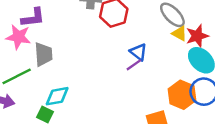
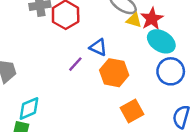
purple line: (134, 65) -> (75, 64), moved
orange hexagon: (182, 95) -> (114, 73), moved

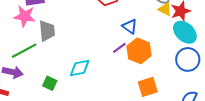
purple line: (75, 64) -> (119, 48), moved
cyan diamond: (29, 108) -> (80, 68), moved

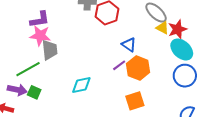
pink star: (25, 16) -> (40, 36), moved
green square: (50, 83) -> (34, 92), moved
orange square: (148, 87) -> (135, 101), moved

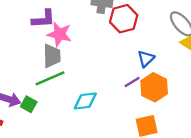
pink star: (40, 36) -> (59, 34), moved
blue triangle: (129, 45) -> (146, 59), turned 35
green line: (28, 69) -> (50, 78), moved

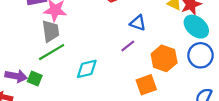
blue triangle: (146, 59) -> (138, 23), turned -49
orange hexagon: (154, 87) -> (164, 58), moved

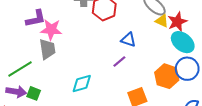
green line: (52, 52) -> (20, 69), moved
orange hexagon: (164, 58) -> (167, 76), moved

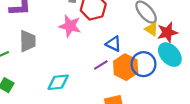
pink star: (51, 30) -> (70, 26), moved
blue circle: (187, 69) -> (143, 64), moved
orange hexagon: (167, 76) -> (126, 67), moved

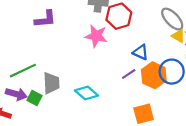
gray trapezoid: (28, 41) -> (51, 83), moved
cyan diamond: (58, 82) -> (86, 93), turned 50

